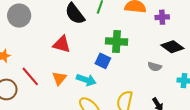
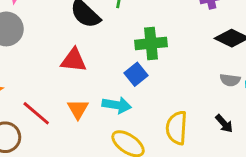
blue square: (103, 61) -> (136, 74), turned 35
gray semicircle: (155, 67) -> (230, 80), moved

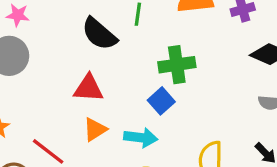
orange triangle: (78, 109) -> (95, 129), moved, turned 30

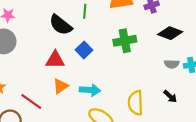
green cross: (177, 65) -> (125, 41), moved
blue square: (161, 101) -> (84, 50), moved

